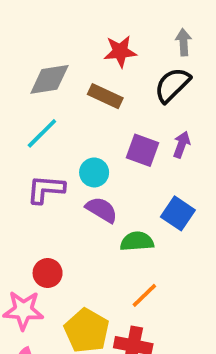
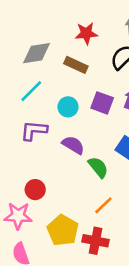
cyan circle: (94, 172) -> (68, 107), moved
green semicircle: (137, 241) -> (98, 167), turned 55

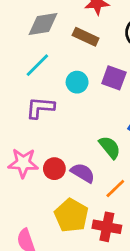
purple semicircle: (73, 145) -> (83, 173), moved
red circle: (35, 190) -> (54, 169), moved
pink star: (18, 216) -> (23, 163), moved

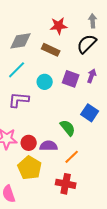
purple semicircle: (83, 173) -> (49, 146), turned -30
yellow pentagon: (71, 215) -> (30, 168), moved

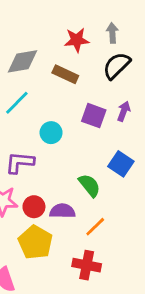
gray arrow: (93, 21) -> (112, 33), moved
cyan circle: (45, 82) -> (51, 133), moved
purple L-shape: (19, 100) -> (20, 163), moved

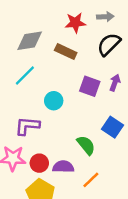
gray arrow: (112, 33) -> (105, 17), turned 91

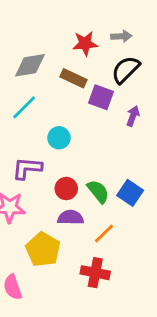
purple square: (90, 86) -> (101, 97), moved
blue square: (112, 127) -> (130, 193), moved
red circle: (39, 163) -> (66, 189), moved

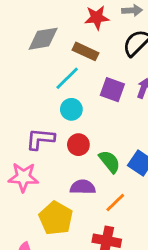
purple square: (101, 97) -> (112, 90), moved
cyan line: (24, 107) -> (67, 78), moved
red circle: (66, 189) -> (78, 145), moved

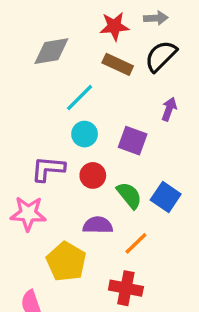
brown rectangle: (85, 51) -> (118, 64), moved
purple square: (112, 90) -> (133, 141), moved

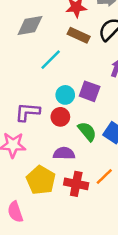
cyan circle: (85, 134) -> (65, 95), moved
orange line: (136, 243) -> (104, 177), moved
red cross: (126, 288) -> (76, 184), moved

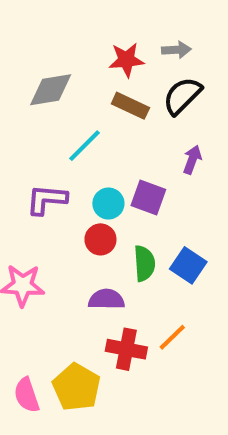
purple L-shape: (27, 112) -> (47, 200), moved
green semicircle: (87, 131) -> (144, 263), turned 35
yellow pentagon: (41, 180) -> (77, 387), moved

